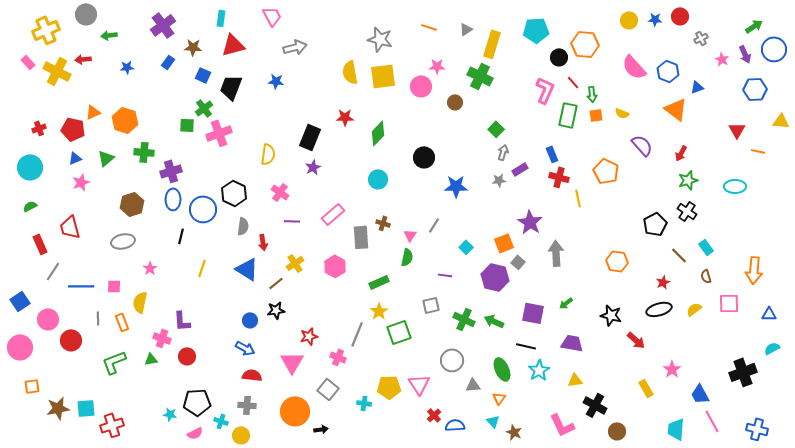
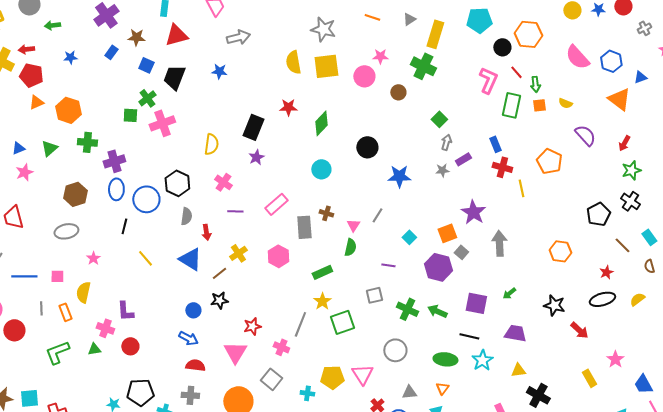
red pentagon: (73, 129) -> (31, 75), moved
yellow line: (202, 268) -> (145, 258), turned -60
green ellipse: (502, 369) -> (445, 359), turned -60
gray triangle: (473, 385) -> (409, 392), moved

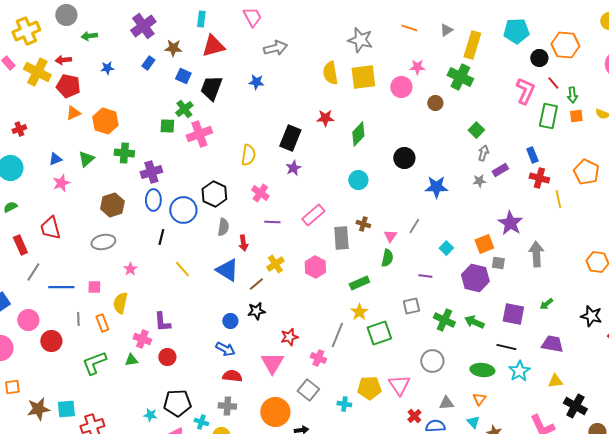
gray square: (461, 252) -> (498, 263), turned -32

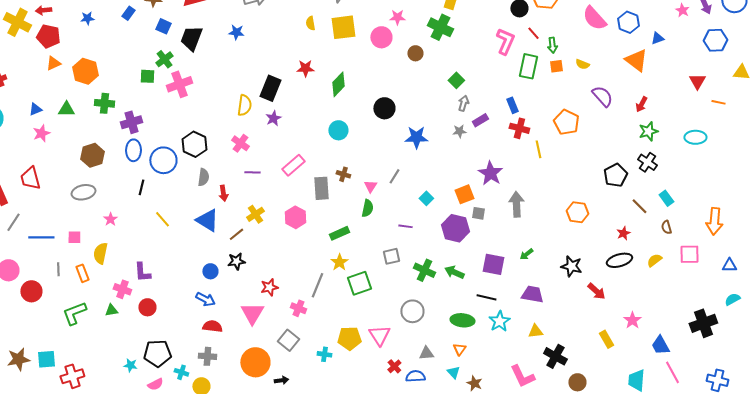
yellow semicircle: (330, 73) -> (310, 23), size x0.6
yellow semicircle: (248, 155) -> (244, 105), moved
green triangle: (86, 159) -> (66, 109), turned 42

